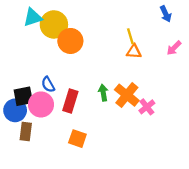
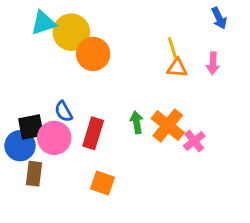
pink arrow: (174, 48) -> (213, 63), moved, turned -42

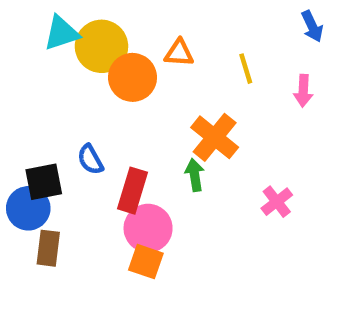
orange triangle: (177, 68) -> (179, 53), moved
orange cross: (168, 125) -> (215, 137), moved
pink circle: (54, 138) -> (148, 228), moved

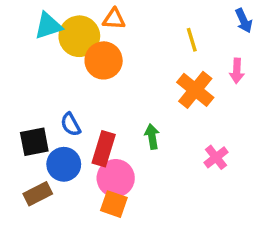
orange triangle: (179, 53) -> (114, 19), moved
yellow line: (246, 69) -> (192, 40), moved
orange cross: (215, 137) -> (195, 90), moved
blue circle: (28, 208) -> (64, 164), moved
brown rectangle: (48, 248) -> (38, 194), turned 56

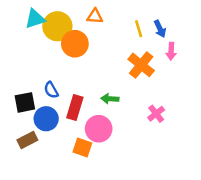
orange triangle: (114, 19) -> (95, 16), moved
blue arrow: (244, 21) -> (160, 29), moved
green arrow: (152, 137) -> (110, 99), turned -77
pink circle: (116, 178) -> (99, 129), moved

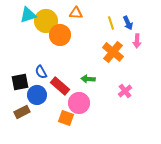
red rectangle: (75, 107) -> (60, 86), turned -66

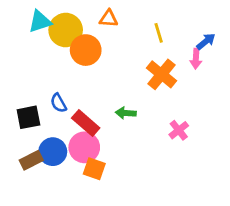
blue arrow: (128, 23) -> (206, 41), moved, turned -104
blue circle: (37, 95) -> (53, 152), moved
pink circle: (79, 103) -> (84, 147), moved

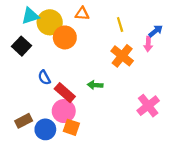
black square: (28, 117) -> (22, 46), moved, turned -36
pink cross: (179, 130) -> (148, 106), moved, size x1.5
blue circle: (53, 152) -> (45, 129), moved

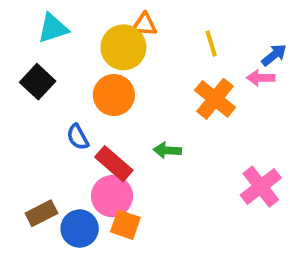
yellow circle: (50, 22) -> (123, 47), moved
orange circle: (65, 37) -> (114, 95), moved
pink arrow: (148, 44) -> (261, 78), turned 88

